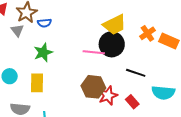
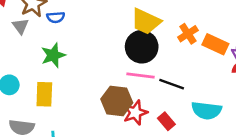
yellow trapezoid: (115, 25) -> (146, 21), turned 50
pink line: (94, 52) -> (140, 76), moved

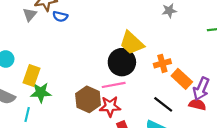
green star: (53, 55) -> (41, 92), moved
pink line: (140, 76) -> (114, 85), turned -35
black line: (172, 84) -> (163, 104), moved
red star: (135, 113) -> (110, 106), moved

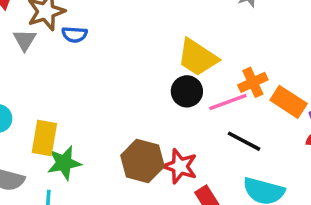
black circle: (122, 62) -> (187, 91), size x0.7
pink line: (114, 85) -> (228, 102), moved
black line: (163, 104) -> (244, 141), moved
red star: (110, 106) -> (180, 166), turned 30

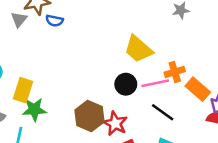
black circle: (187, 91) -> (126, 84), moved

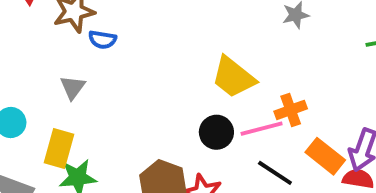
gray triangle: (19, 19) -> (73, 87), moved
orange rectangle: (198, 89) -> (325, 156), moved

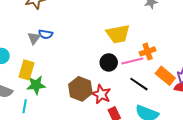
blue semicircle: (102, 40) -> (46, 34), moved
yellow trapezoid: (233, 77) -> (118, 34), turned -50

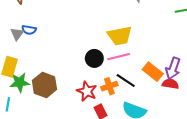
yellow trapezoid: (118, 34) -> (120, 36), moved
orange cross: (148, 51) -> (109, 86), moved
brown hexagon: (80, 89) -> (44, 85), moved

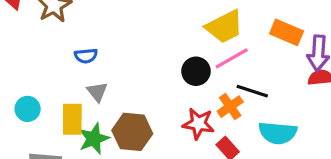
gray triangle: (17, 34) -> (97, 92), moved
orange rectangle: (153, 72) -> (287, 32), moved

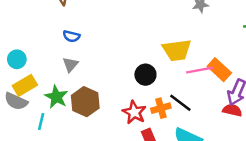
pink line: (232, 58) -> (199, 70), moved
yellow rectangle: (72, 119) -> (25, 85), moved, turned 40
green star: (94, 139) -> (56, 97), turned 30

